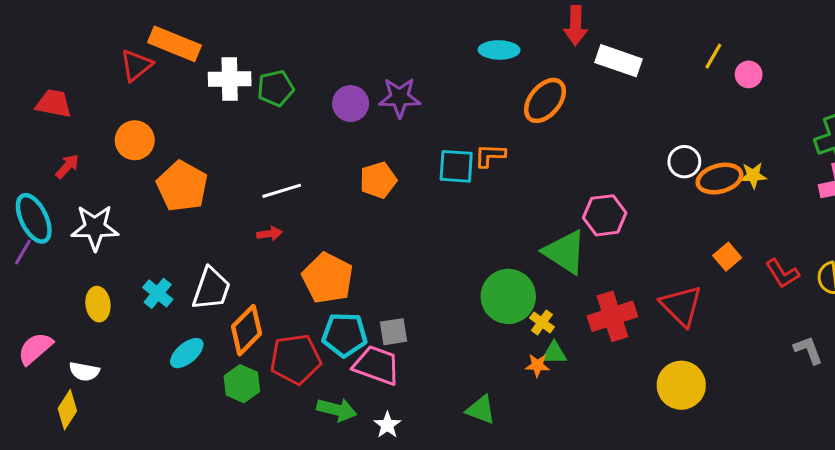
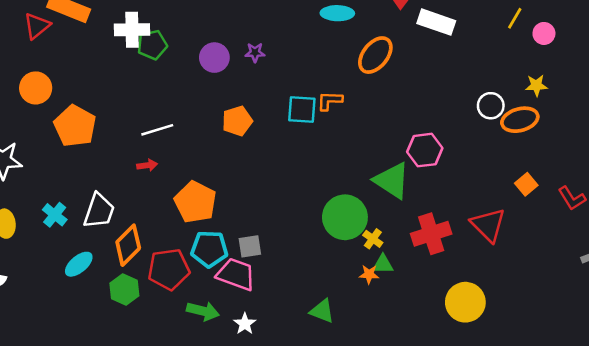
white cross: (230, 79) -> (132, 30), moved
purple star: (400, 97) -> (255, 52), size x0.6
yellow star: (753, 175) -> (536, 85), moved
yellow circle: (681, 385) -> (465, 302), moved

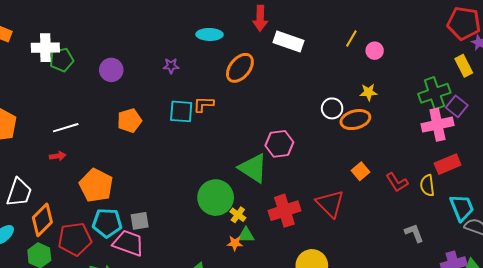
purple star: (255, 52) -> (171, 66), moved

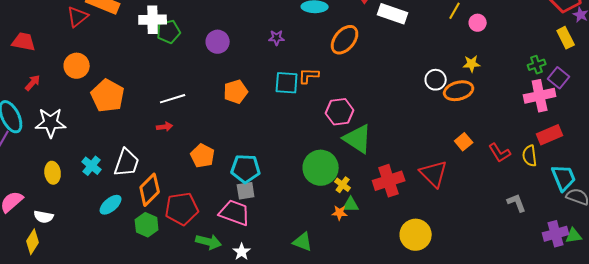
green cross: (434, 93) -> (537, 65), size x0.6
pink hexagon: (279, 144) -> (340, 112), moved
orange pentagon: (96, 185) -> (203, 156), size x0.7
cyan pentagon: (107, 223) -> (246, 169), moved

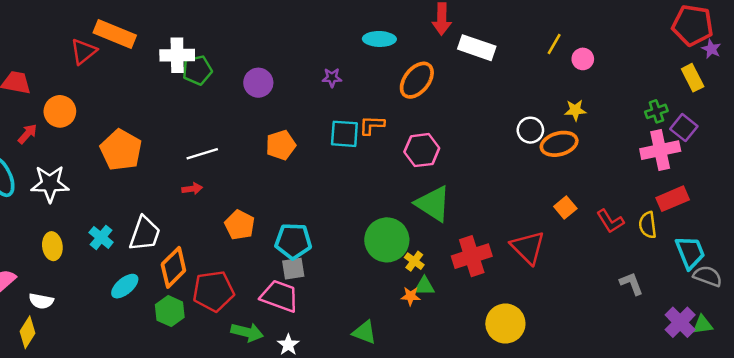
orange circle: (77, 66) -> (60, 111), moved
pink hexagon: (340, 112) -> (422, 150), moved
purple cross: (556, 234) -> (680, 322), turned -30

